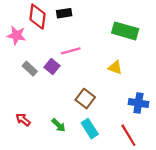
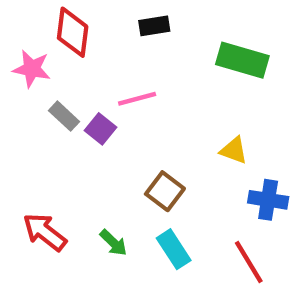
black rectangle: (64, 13) -> (154, 26), moved
yellow triangle: (115, 68) -> (234, 150), moved
gray rectangle: (30, 69) -> (64, 116), moved
red arrow: (23, 120) -> (45, 232), size x1.5

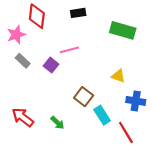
pink star: (32, 69) -> (16, 35), turned -30
gray rectangle: (64, 116) -> (23, 61), moved
cyan rectangle: (174, 249) -> (102, 115), moved

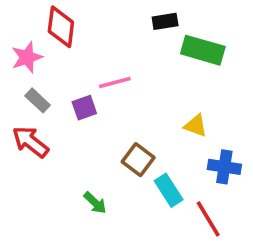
black rectangle: (78, 13) -> (165, 21), moved
purple square: (51, 65) -> (84, 108), turned 32
red arrow: (23, 117) -> (30, 142), moved

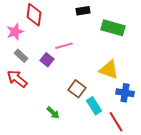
black rectangle: (165, 21) -> (83, 11), moved
purple square: (84, 108) -> (47, 60), turned -32
yellow triangle: (196, 126) -> (109, 70), size x1.5

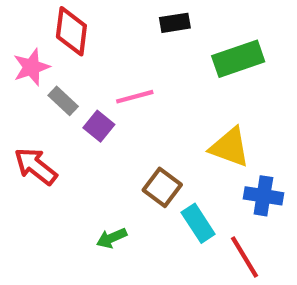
green rectangle: (113, 28) -> (238, 59), turned -35
gray rectangle: (21, 56) -> (63, 101), moved
green arrow: (53, 113) -> (112, 238), turned 112

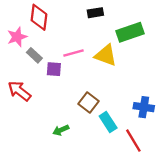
purple square: (99, 126) -> (54, 69), turned -35
yellow triangle: (230, 147) -> (106, 55), moved

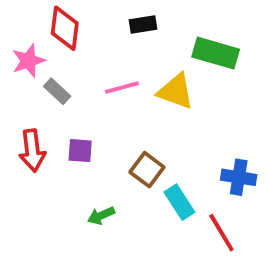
black rectangle: (95, 13) -> (143, 24), moved
green rectangle: (130, 32) -> (216, 53), turned 35
purple square: (54, 69) -> (80, 151), moved
red arrow: (19, 91) -> (32, 151), turned -135

